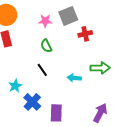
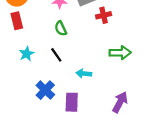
cyan arrow: (74, 78) -> (84, 74), moved
cyan star: (15, 86) -> (27, 54), moved

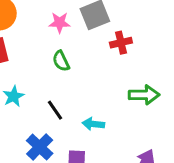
black line: (56, 55) -> (55, 110), moved

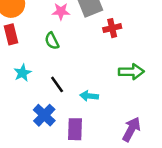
green semicircle: (61, 61) -> (52, 41), moved

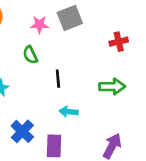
red cross: (112, 28) -> (119, 42), moved
black line: (57, 84) -> (58, 79), moved, turned 30

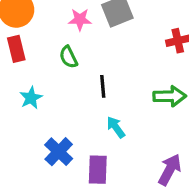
cyan arrow: (69, 112) -> (116, 127), turned 48

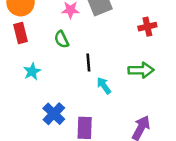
cyan arrow: (116, 127) -> (104, 86), moved

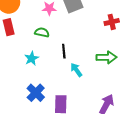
green semicircle: (62, 39) -> (42, 32), turned 128
cyan star: (32, 71) -> (32, 58), moved

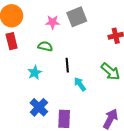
green arrow: (107, 57) -> (110, 72), turned 42

